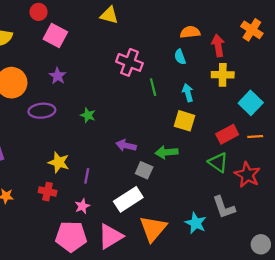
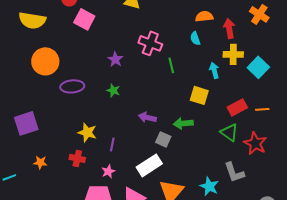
purple star: (58, 76) -> (115, 59), moved
cyan arrow: (188, 93) -> (214, 70), moved
cyan square: (251, 103) -> (258, 67), moved

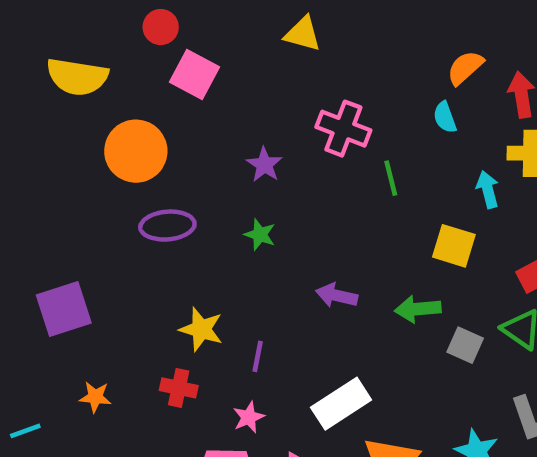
orange semicircle: (204, 16) -> (465, 68), turned -36
orange circle: (45, 61) -> (136, 151), moved
gray square: (163, 139) -> (465, 345), moved

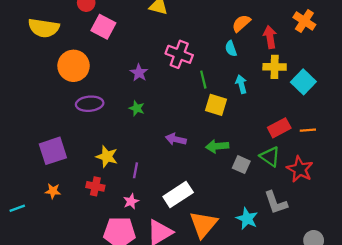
cyan arrow: (488, 189) -> (241, 84), moved
yellow square: (454, 246) -> (216, 105), moved
purple square: (64, 309) -> (53, 151), moved

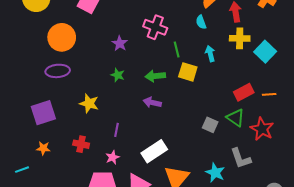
purple ellipse: (90, 104) -> (58, 71), moved
green arrow: (217, 146) -> (155, 76), moved
yellow star: (107, 157) -> (89, 103), moved
cyan line: (17, 208) -> (22, 170), moved

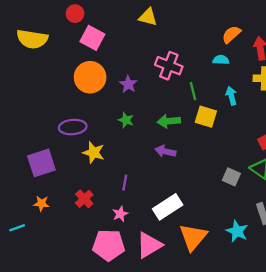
cyan semicircle: (201, 22) -> (221, 60), turned 112
orange circle: (62, 37) -> (90, 77), moved
purple ellipse: (58, 71) -> (73, 127), moved
red cross: (81, 144) -> (84, 199), turned 35

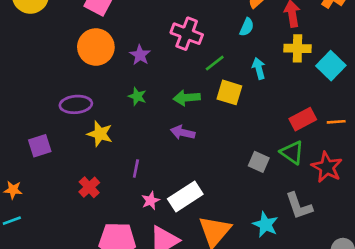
cyan semicircle: (221, 60) -> (247, 27), turned 112
green line: (193, 91) -> (215, 63), turned 66
purple square: (41, 163) -> (40, 146), size x0.7
orange star: (41, 203) -> (13, 190), moved
pink star: (120, 214) -> (151, 201), moved

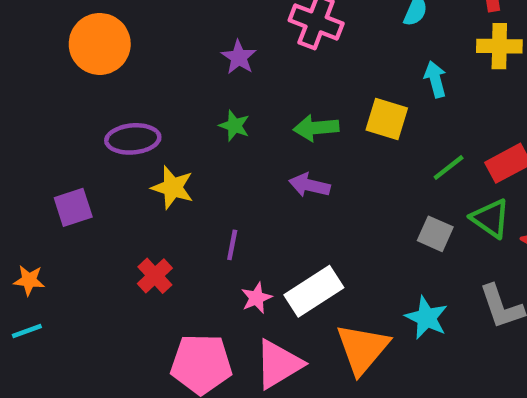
orange circle: (96, 47) -> (100, 44), moved
green line: (215, 63) -> (449, 168), moved
cyan star: (265, 225) -> (426, 318), moved

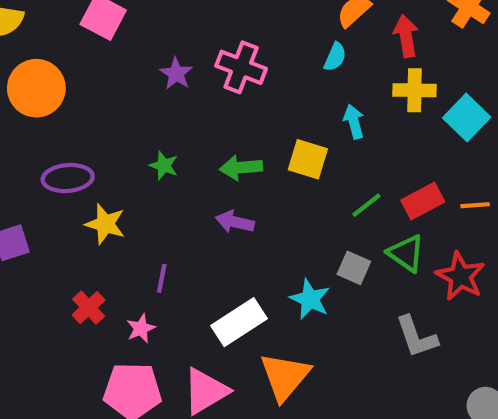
purple star: (239, 57) -> (176, 74), moved
pink star: (256, 298) -> (141, 328), moved
cyan star: (426, 318) -> (310, 299), moved

